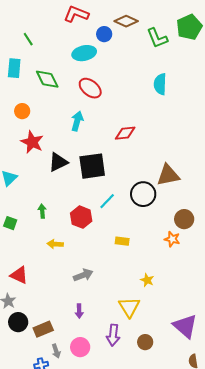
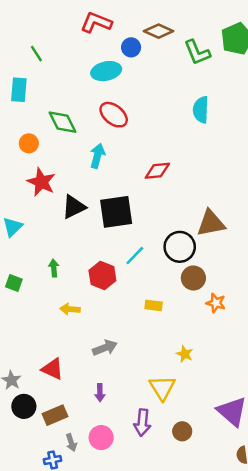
green diamond: (47, 79) -> (63, 122), moved
brown circle: (184, 219) -> (193, 278), moved
red triangle: (19, 275) -> (53, 369), moved

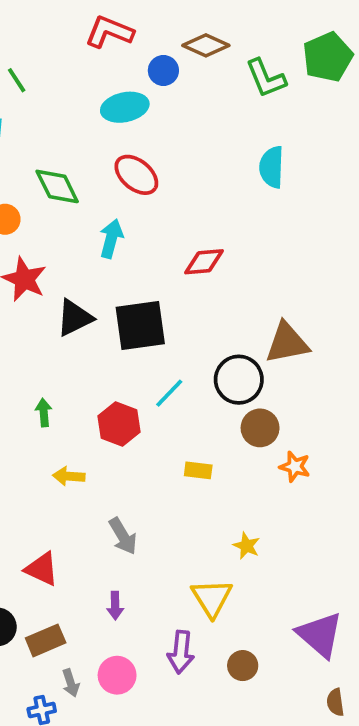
gray arrow: (105, 348) -> (123, 536), turned 80

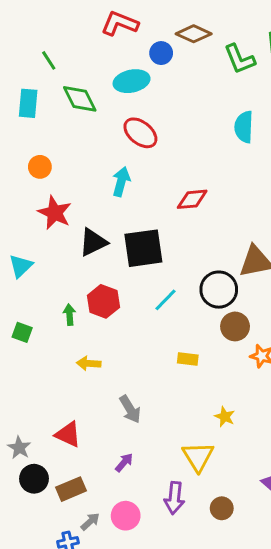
green diamond: (57, 186) -> (80, 99), moved
red hexagon: (119, 424) -> (103, 301), moved
purple arrow: (115, 606) -> (124, 462), turned -138
gray arrow: (71, 683) -> (90, 522), turned -114

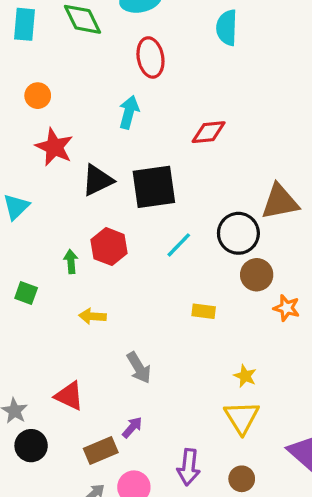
cyan semicircle: (244, 127) -> (227, 28), moved
red ellipse: (140, 133) -> (150, 57), turned 40
green square: (22, 332) -> (26, 293), moved
yellow triangle: (198, 457) -> (242, 417), moved
brown rectangle: (71, 489) -> (101, 451), moved

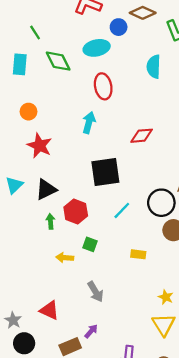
black triangle: (97, 180) -> (46, 190), moved
green square: (26, 293) -> (90, 244), moved

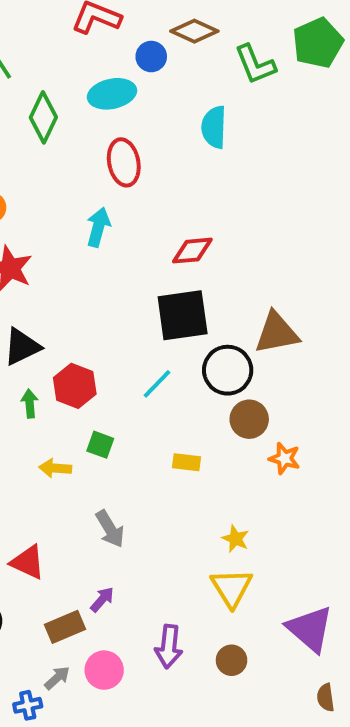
green diamond: (58, 61) -> (43, 117), turned 52
black square: (105, 172) -> (183, 315), moved

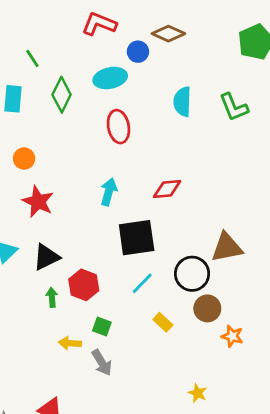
green L-shape: (255, 64) -> (234, 107), moved
cyan arrow: (98, 227) -> (109, 192), moved
black square: (183, 315) -> (137, 238), moved
yellow rectangle: (186, 462) -> (163, 322), moved, turned 36
gray arrow: (110, 529) -> (102, 363), moved

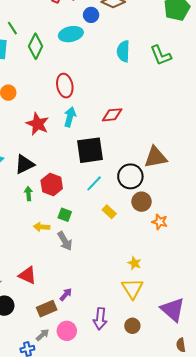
green line: (32, 59) -> (12, 28), moved
red ellipse: (118, 127) -> (65, 86), moved
red star: (38, 202) -> (38, 124), moved

